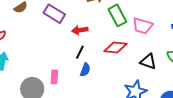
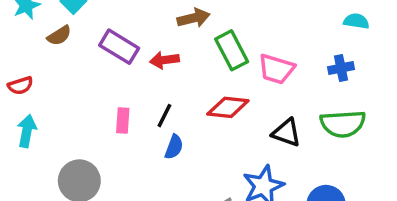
red arrow: (80, 30) -> (164, 60), moved
pink rectangle: (54, 77) -> (123, 120), moved

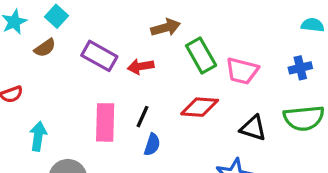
pink rectangle: (123, 120) -> (105, 122), size x1.6
cyan arrow: (27, 131) -> (38, 136), moved

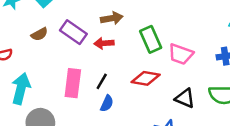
brown arrow: (166, 28) -> (112, 18), moved
brown semicircle: (45, 48) -> (39, 34), moved
cyan arrow: (38, 136) -> (21, 89), size x1.4

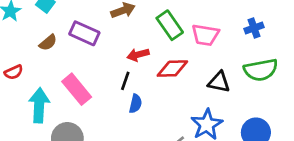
red arrow: (104, 43) -> (138, 55), moved
pink rectangle: (73, 83) -> (77, 89), moved, turned -36

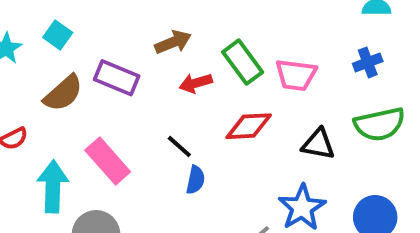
brown semicircle: (48, 43) -> (63, 93), size x1.5
red arrow: (138, 55) -> (196, 83), moved
black line: (125, 81) -> (179, 147), turned -66

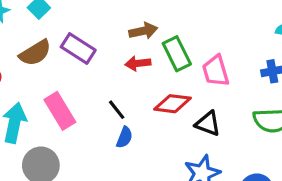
brown arrow: (173, 42) -> (143, 31), moved
pink trapezoid: (296, 75) -> (216, 71), turned 56
black triangle: (318, 144) -> (208, 124), moved

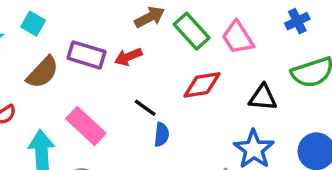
red arrow: (138, 63) -> (128, 57), moved
black triangle: (208, 124) -> (263, 98), moved

